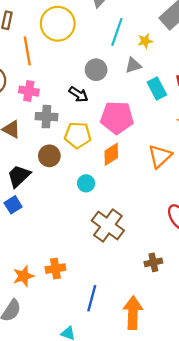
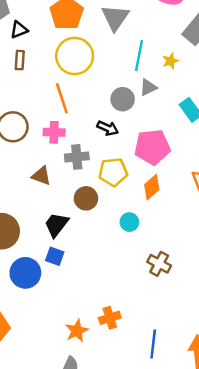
orange line: (27, 51) -> (62, 98), moved
gray triangle: (133, 65) -> (148, 87), moved
blue square: (13, 205) -> (55, 256), turned -30
brown cross: (108, 226) -> (159, 264), size x0.7

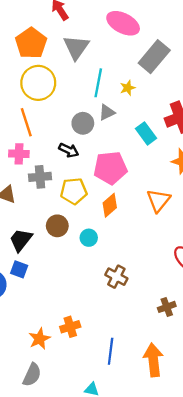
brown circle: (86, 198) -> (57, 226), moved

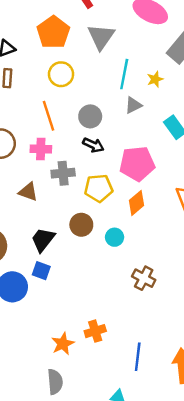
yellow circle: (38, 83) -> (61, 74), size x0.7
gray circle: (83, 123) -> (90, 116), moved
gray semicircle: (32, 375) -> (55, 382), turned -30

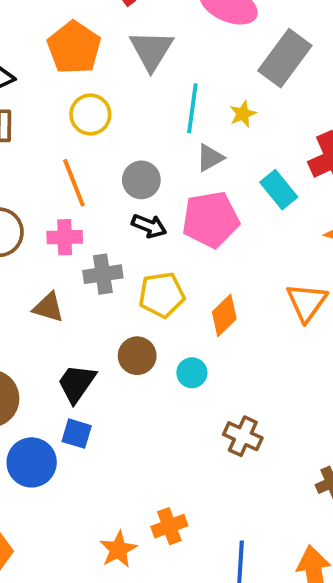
pink pentagon: (137, 164) -> (211, 219), moved

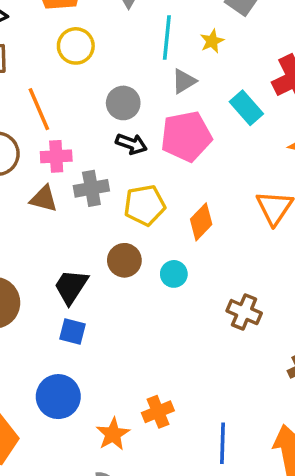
orange line: (74, 183) -> (39, 109), moved
brown triangle: (48, 307) -> (44, 199), moved
brown cross: (243, 436) -> (244, 312), moved
blue circle: (32, 462) -> (58, 397), moved

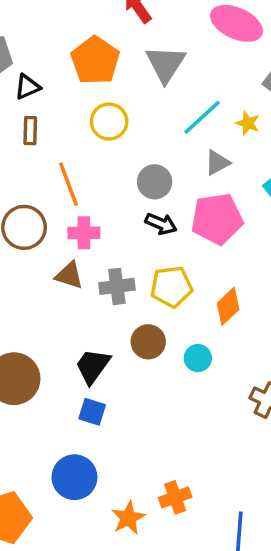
cyan line: (167, 38) -> (202, 117), turned 39
yellow star: (212, 41) -> (248, 123), turned -30
gray cross: (91, 188) -> (117, 286), moved

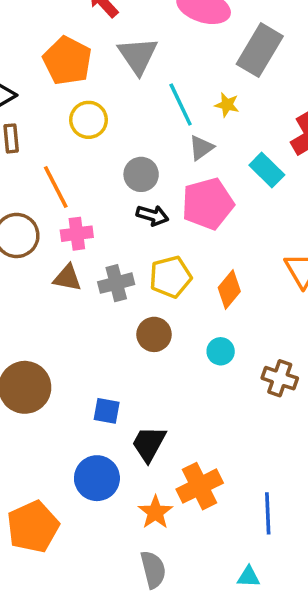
cyan line: (202, 117) -> (181, 104), turned -66
cyan circle: (198, 358) -> (221, 351), moved
black trapezoid: (93, 366) -> (149, 444), moved
orange cross: (175, 497) -> (200, 486), size x1.4

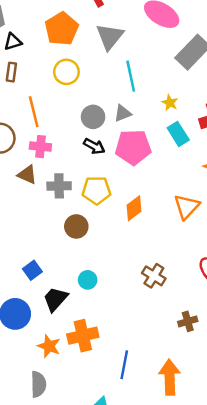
yellow star: (227, 105) -> (170, 103), moved
gray triangle: (201, 148) -> (123, 113), moved
cyan circle: (221, 351) -> (88, 280), moved
blue square: (107, 411) -> (32, 270), turned 30
orange star: (155, 512) -> (49, 346), turned -30

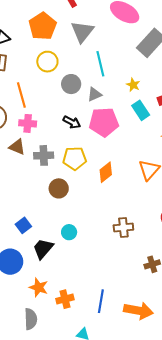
gray circle: (93, 117) -> (71, 84), moved
brown cross: (154, 276) -> (123, 227), turned -36
orange cross: (83, 336) -> (65, 299), moved, size x0.7
orange arrow: (170, 377) -> (138, 311), turned 104

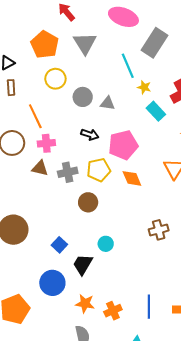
cyan line: (100, 64) -> (128, 66), moved
gray triangle: (95, 94) -> (108, 103), turned 42
pink pentagon: (104, 122) -> (123, 145), moved
orange diamond: (106, 172) -> (132, 178), turned -65

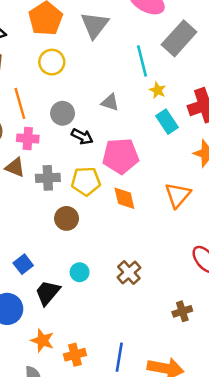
gray circle: (83, 97) -> (63, 113), moved
brown cross: (159, 230) -> (129, 273), moved, turned -36

